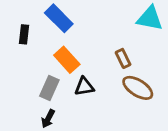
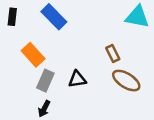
black rectangle: (24, 34) -> (12, 17), moved
orange rectangle: (67, 60) -> (33, 55), moved

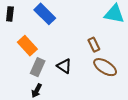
black triangle: (77, 79) -> (64, 66), turned 42

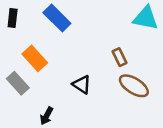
gray rectangle: (38, 67) -> (18, 83), moved, turned -66

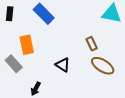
orange rectangle: (35, 58) -> (27, 45), turned 30

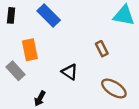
brown ellipse: (103, 66) -> (114, 88), moved

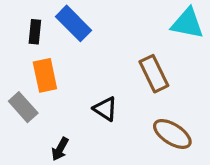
black rectangle: (11, 15) -> (35, 32), moved
brown rectangle: (102, 49) -> (154, 74), size x1.5

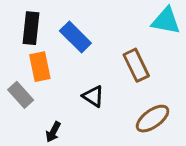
blue rectangle: (73, 23) -> (75, 37), moved
black rectangle: (35, 32) -> (31, 28), size x1.5
brown ellipse: (172, 134) -> (153, 119), turned -68

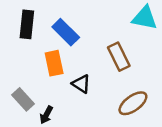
orange rectangle: (40, 67) -> (54, 63), moved
gray rectangle: (21, 95) -> (23, 99), moved

